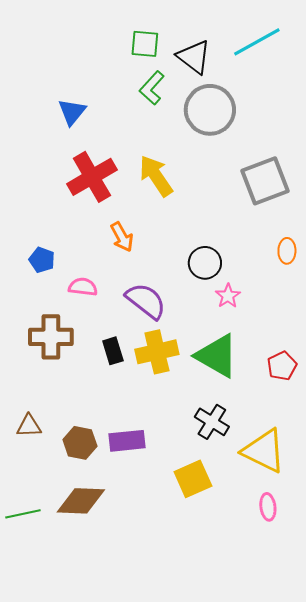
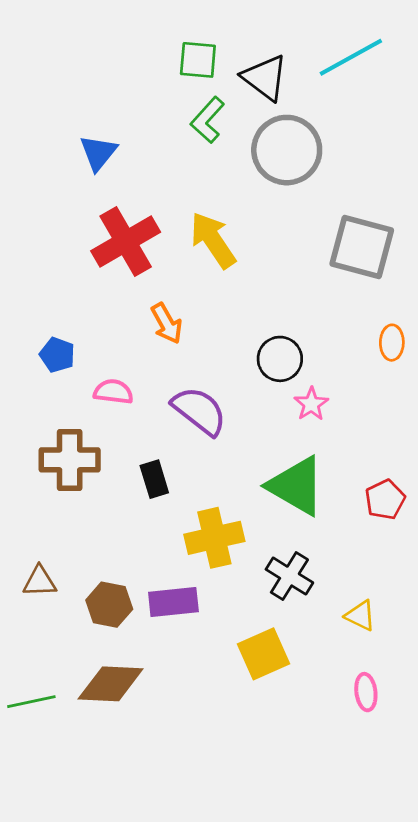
gray square: (265, 181) -> (362, 247), turned 36
yellow cross: (157, 352) -> (214, 538), moved
yellow triangle: (264, 451) -> (360, 616), size x0.5

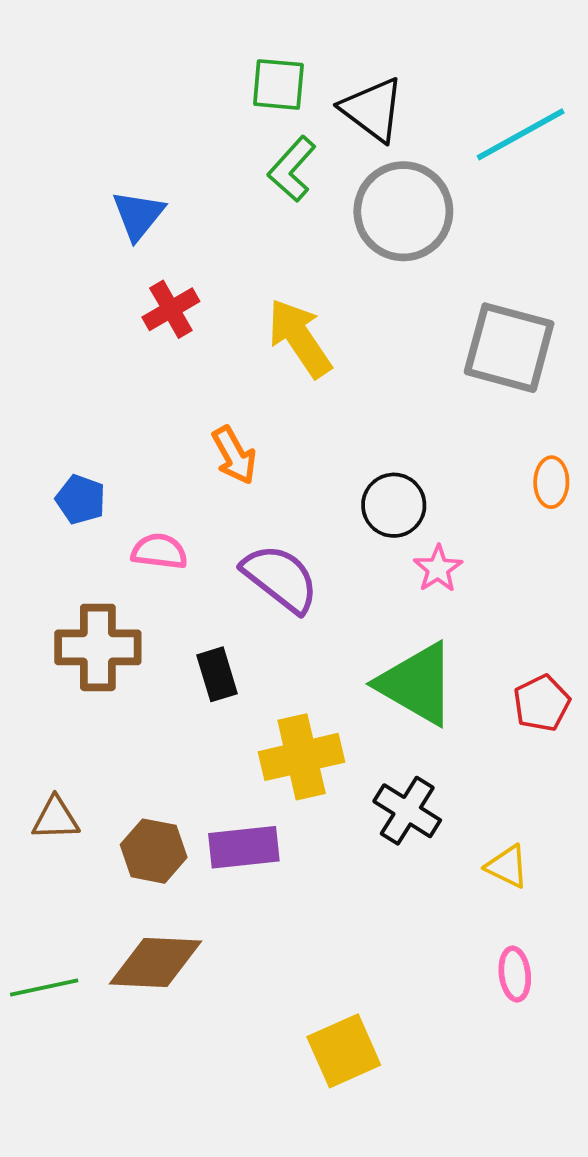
cyan line: (351, 57) -> (521, 134), moved
red cross: (126, 242) -> (171, 309), moved, size x0.6
yellow square: (264, 654) -> (344, 1051), moved

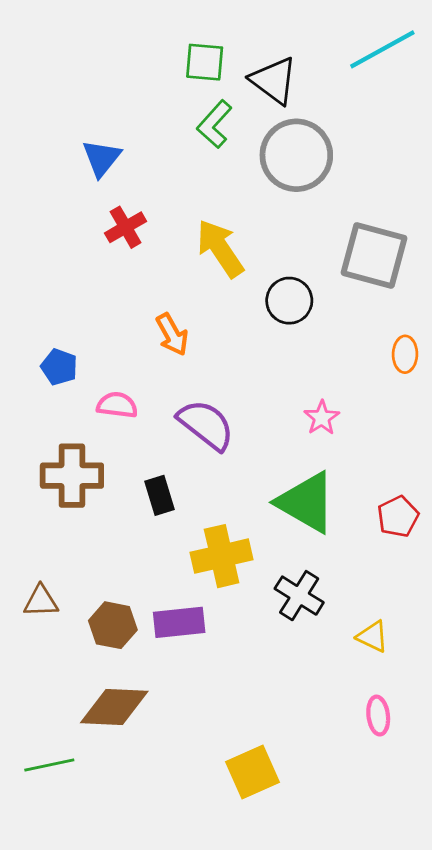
cyan line: (521, 134) -> (382, 49), moved
black circle: (394, 505) -> (289, 301), moved
green line: (44, 987) -> (49, 765), moved

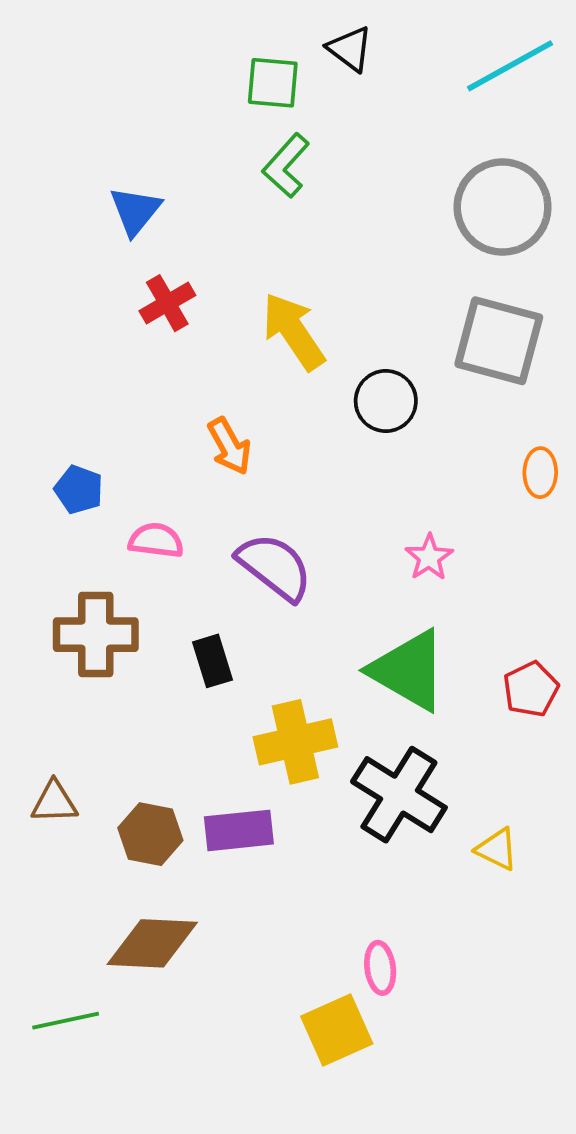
black triangle: (274, 80) -> (350, 49), moved, size x0.7
gray circle: (296, 155) -> (503, 207), moved
black cross: (299, 596) -> (399, 795), size x1.4
pink ellipse: (378, 716) -> (380, 968), moved

